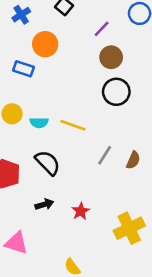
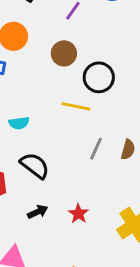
brown circle: (111, 57) -> (64, 53), moved
yellow line: (73, 125) -> (76, 106), moved

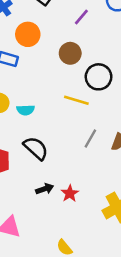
black arrow: (38, 212) -> (45, 189), moved

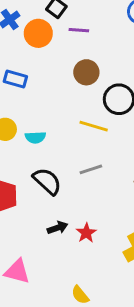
purple line: (81, 17) -> (79, 30), moved, turned 54
orange circle: (28, 34) -> (38, 33), moved
gray line: (90, 138) -> (91, 169), moved, turned 42

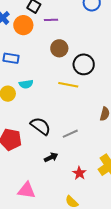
cyan semicircle: (35, 137) -> (26, 84), moved
gray line: (91, 169) -> (70, 134), moved
red star: (86, 233) -> (79, 173), moved

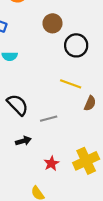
yellow line: (68, 85) -> (71, 84), moved

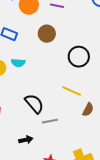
brown circle: (53, 23) -> (47, 34), moved
black semicircle: (18, 105) -> (34, 104), moved

